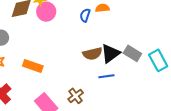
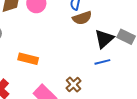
brown semicircle: (92, 54) -> (82, 18), moved

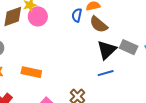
brown semicircle: (82, 18) -> (99, 24), moved, turned 60

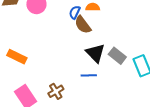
brown semicircle: (99, 24) -> (83, 25), moved
black triangle: (107, 50) -> (95, 53), turned -45

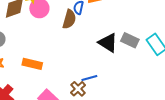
brown semicircle: (83, 25) -> (69, 19), moved, turned -114
blue line: (89, 75) -> (89, 78), moved

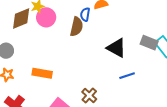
gray rectangle: (130, 40) -> (149, 43), moved
blue line: (89, 78) -> (127, 76), moved

